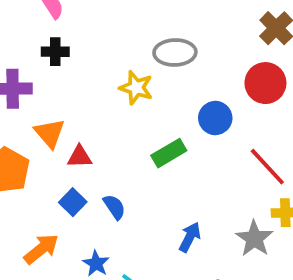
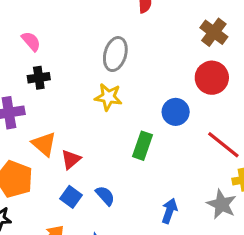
gray ellipse: (175, 52) -> (115, 54), moved, turned -64
green rectangle: (169, 153) -> (142, 146), turned -32
red triangle: (79, 157) -> (71, 159), turned -30

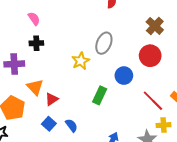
gray ellipse: (115, 54) -> (104, 43), moved
yellow star: (108, 97) -> (81, 61), turned 30

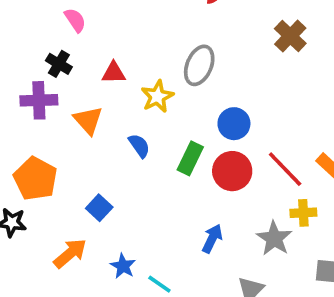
black cross: (36, 43) -> (59, 64), moved, turned 32
red circle: (150, 56) -> (232, 171), moved
orange triangle: (35, 87) -> (88, 120), moved
red triangle: (52, 99) -> (114, 73), moved, turned 32
blue semicircle: (71, 125) -> (139, 146), moved

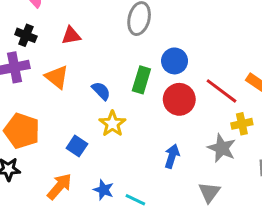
yellow star: (157, 96) -> (112, 124), moved
green rectangle: (190, 158) -> (141, 80), moved

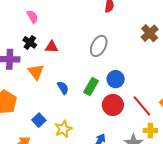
black cross: (26, 35) -> (30, 42), moved
yellow star: (112, 124) -> (63, 129), moved

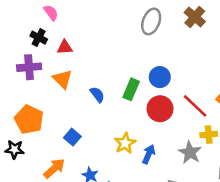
black cross: (30, 42) -> (39, 38), moved
gray ellipse: (99, 46) -> (151, 21), moved
red triangle: (52, 47) -> (65, 47), moved
yellow star: (63, 129) -> (125, 143), moved

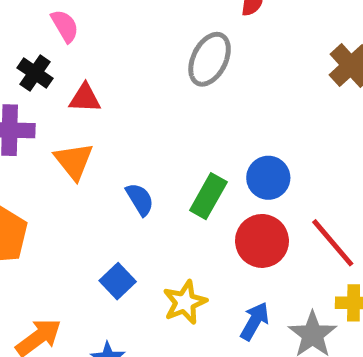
gray ellipse: (151, 21) -> (210, 59), moved
blue square: (72, 137) -> (118, 281), moved
blue arrow: (149, 154) -> (255, 321), moved

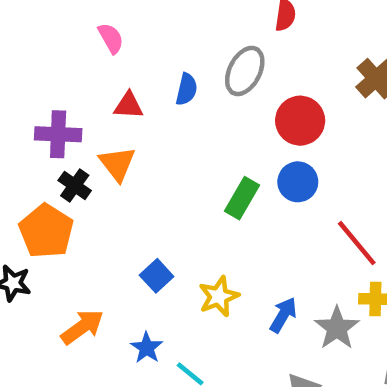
black cross: (35, 73) -> (75, 186), moved
blue semicircle: (140, 199) -> (187, 89), moved, turned 44
red circle: (262, 241) -> (300, 121), moved

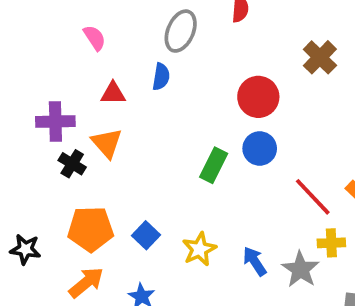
gray ellipse: (245, 71) -> (181, 31), moved
orange pentagon: (46, 231) -> (91, 229), moved, turned -30
blue arrow: (283, 315) -> (255, 261), turned -60

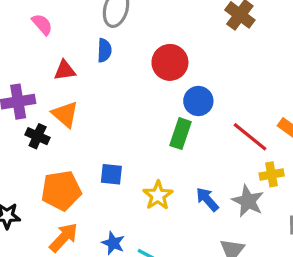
red circle: (258, 97) -> (170, 62), moved
green rectangle: (214, 165) -> (180, 134), moved
blue square: (146, 235) -> (111, 174), moved, turned -30

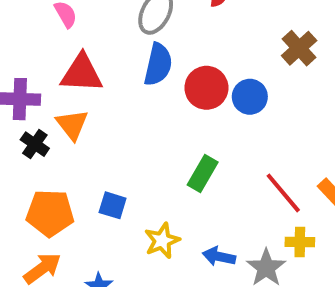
blue semicircle: (104, 50) -> (158, 65), moved, size x1.5
red triangle: (65, 70) -> (82, 73), size x1.6
blue circle: (198, 101) -> (250, 97), moved
blue arrow: (207, 199) -> (219, 256), turned -48

